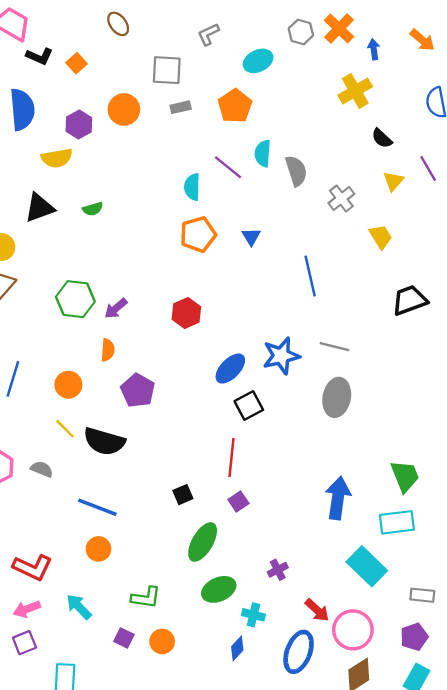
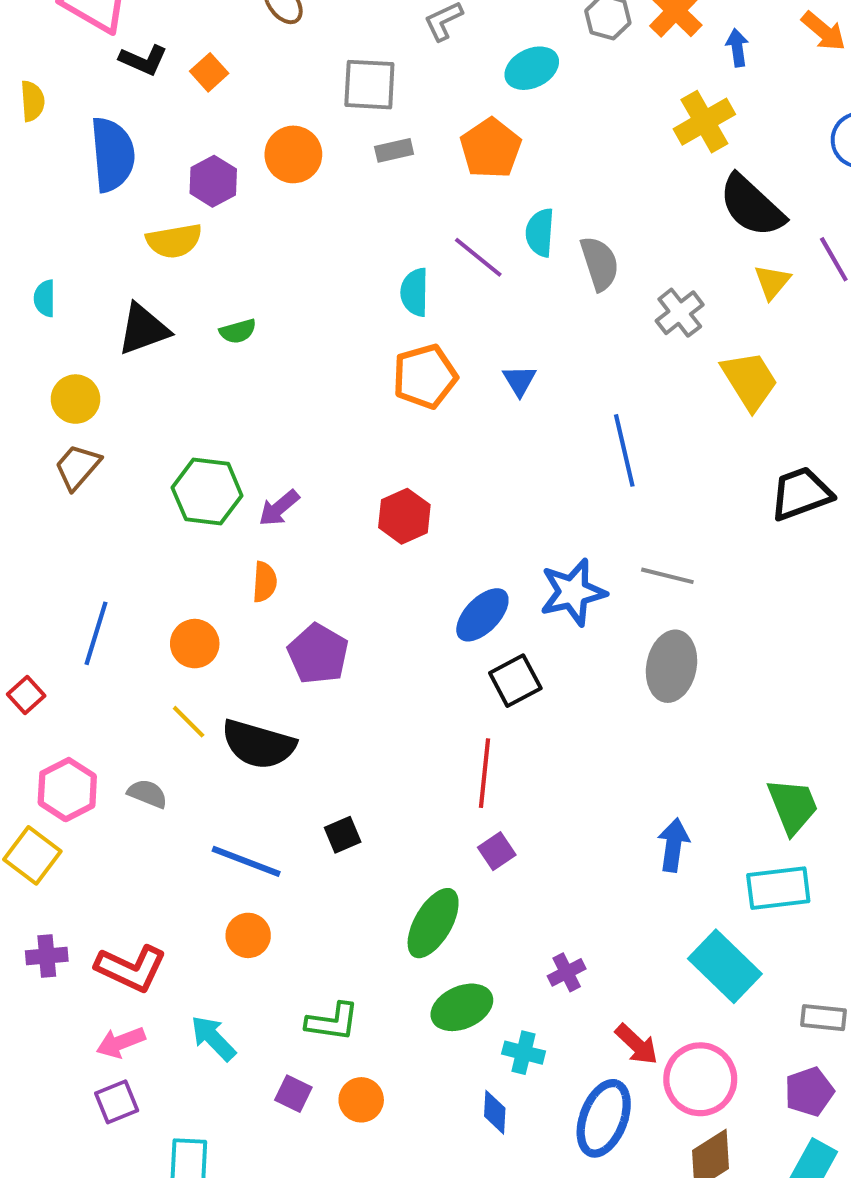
black semicircle: (382, 138) -> (752, 206), size x1.8
yellow trapezoid: (381, 237) -> (750, 381), size x1.4
black square: (183, 495) -> (343, 835), moved
blue arrow: (338, 498) -> (674, 845), size x0.7
blue diamond: (237, 648) -> (495, 1112), turned -40

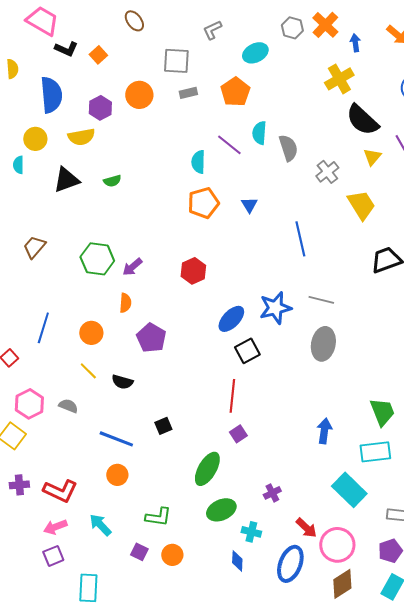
yellow circle: (76, 399) -> (35, 139), moved
black semicircle: (258, 744) -> (122, 382), size x0.6

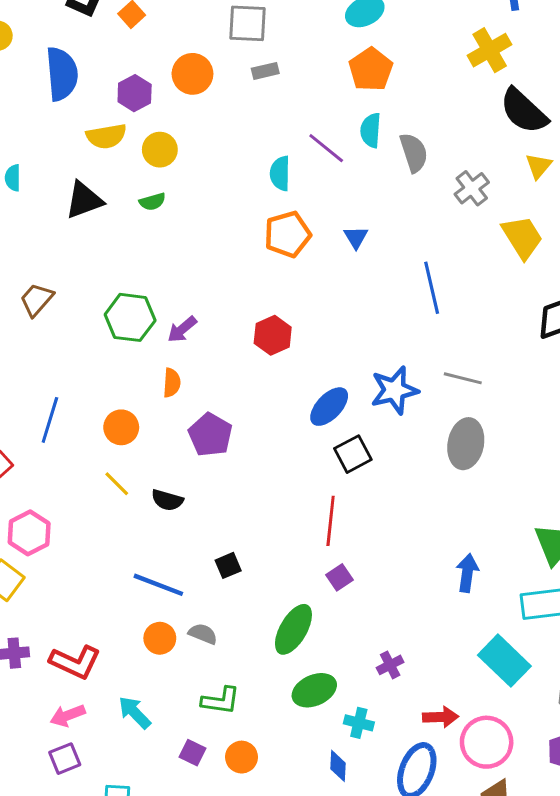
orange pentagon: (235, 92) -> (371, 69), moved
yellow circle: (35, 139) -> (160, 150), moved
gray semicircle: (68, 406) -> (203, 634), moved
red arrow: (306, 528) -> (441, 717), turned -45

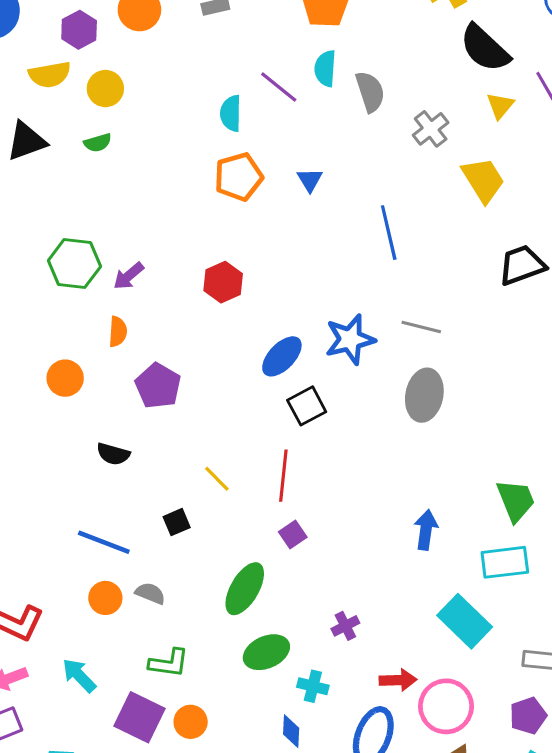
yellow line: (117, 484) -> (217, 479), moved
purple square: (192, 753) -> (139, 717), size x1.8

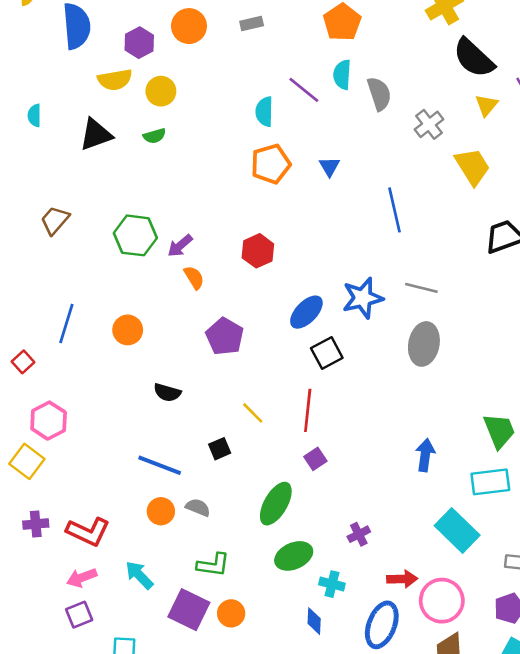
orange semicircle: (118, 332) -> (194, 278), moved, turned -35
purple pentagon: (158, 386) -> (225, 336), moved

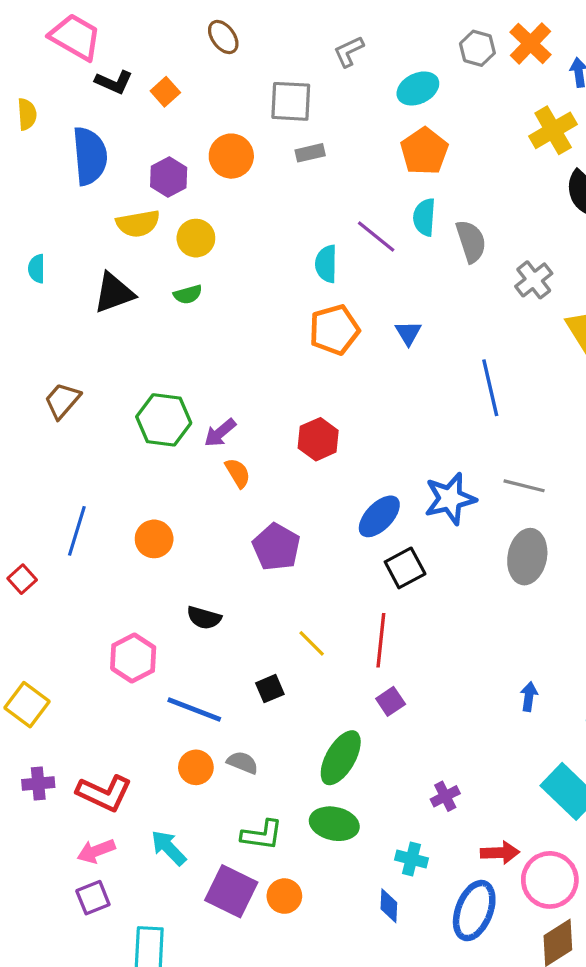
pink hexagon: (49, 421) -> (133, 658), moved
blue arrow: (425, 455) -> (529, 697), size x0.7
green ellipse: (294, 556) -> (334, 824), moved, turned 36

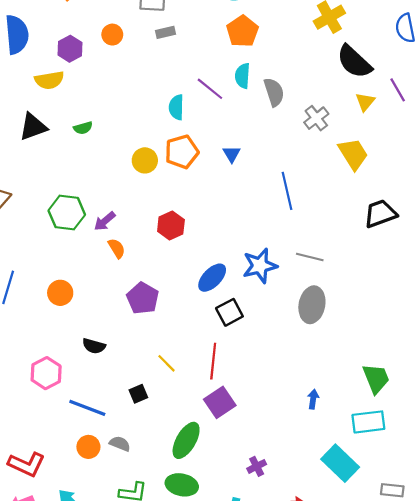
orange circle: (231, 156) -> (112, 35), size x0.7
yellow circle: (196, 238) -> (145, 160), moved
purple square: (391, 701) -> (220, 402), size x1.6

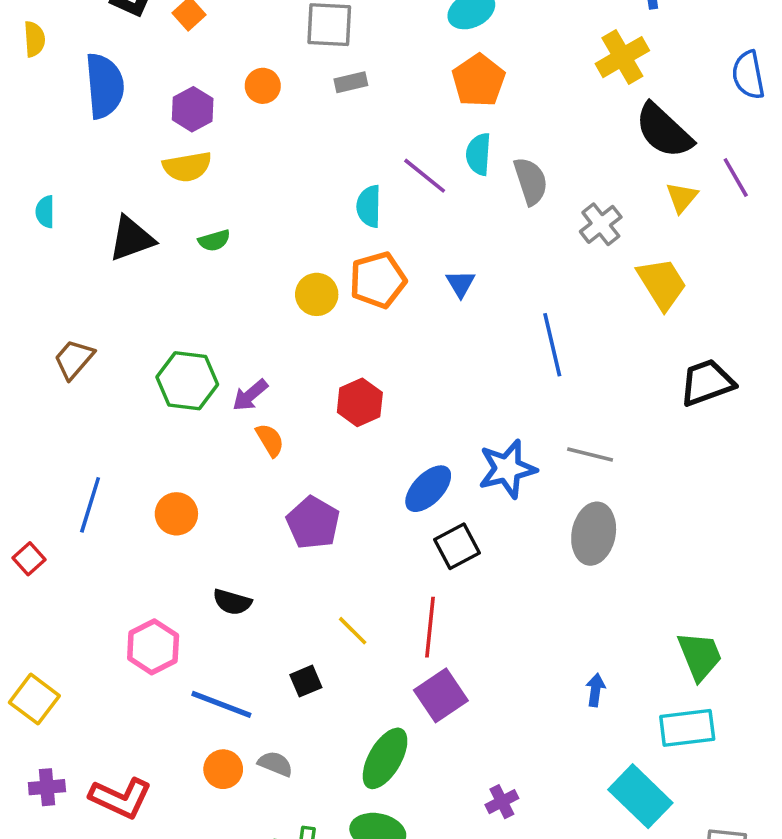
yellow semicircle: (49, 80) -> (187, 167), moved

